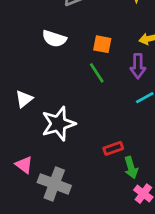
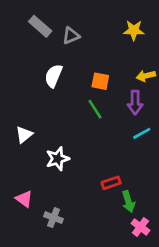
white semicircle: (54, 39) -> (54, 76), turned 95
white star: (58, 124) -> (58, 159), size x0.7
gray cross: (54, 184) -> (54, 218), size x0.6

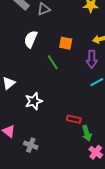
green line: (95, 109) -> (53, 62), moved
red rectangle: (111, 183) -> (74, 119), turned 32

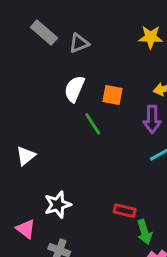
white semicircle: (31, 39) -> (74, 89), moved
white star: (34, 101) -> (58, 205), moved

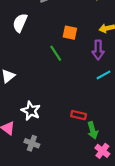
white semicircle: (74, 89) -> (20, 23), moved
white star: (58, 205) -> (31, 111), turned -30

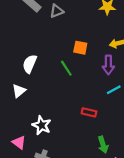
white semicircle: (20, 23) -> (30, 64), moved
red rectangle: (79, 115) -> (89, 112), moved

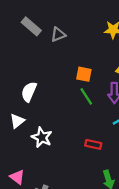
green line: (66, 68) -> (86, 96), moved
white star: (42, 125) -> (42, 137), moved

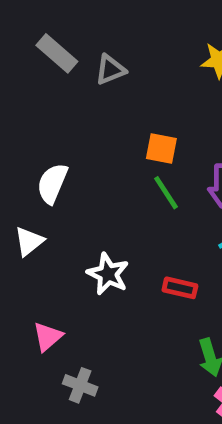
white star: (42, 137) -> (108, 274), moved
pink triangle: (17, 177) -> (48, 337), moved, turned 42

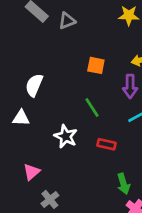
green line: (166, 193) -> (92, 107), moved
white triangle: (29, 241) -> (21, 118), turned 42
gray cross: (80, 385) -> (50, 199), turned 30

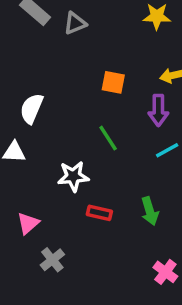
white star: (66, 136) -> (73, 176), turned -30
red rectangle: (106, 144) -> (99, 213), moved
green arrow: (123, 184) -> (150, 211), moved

